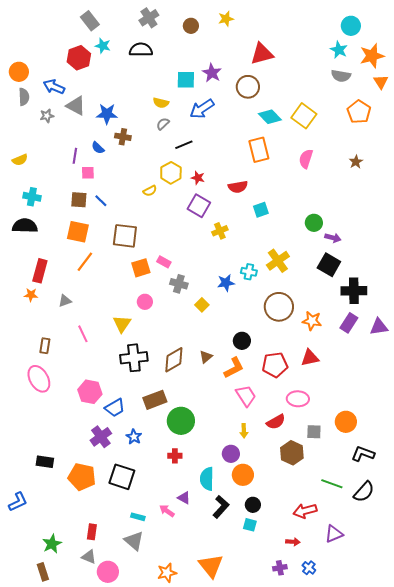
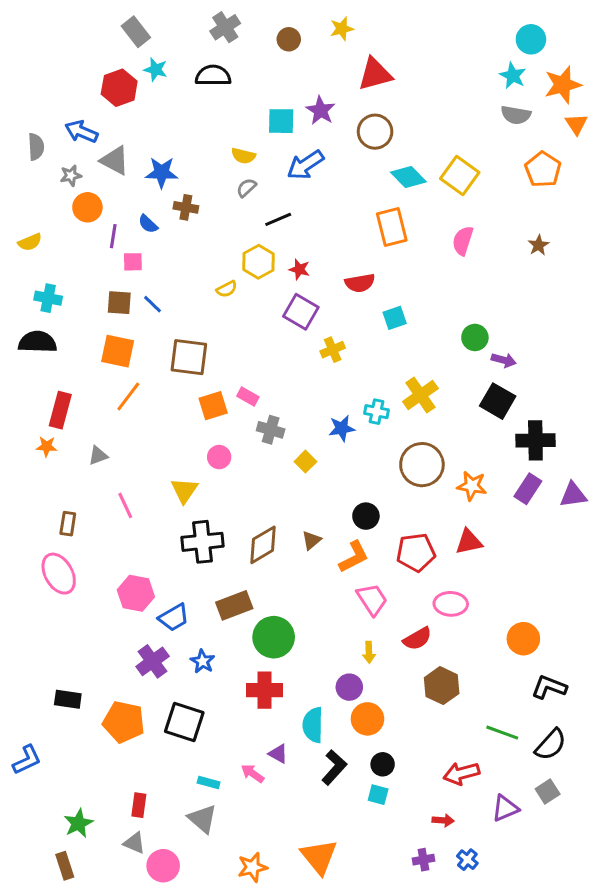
red triangle: (262, 54) -> (375, 74), moved
orange circle: (19, 72) -> (87, 207), moved
gray square: (314, 432) -> (548, 792), moved, turned -35
red cross: (175, 456) -> (265, 690), size x1.6

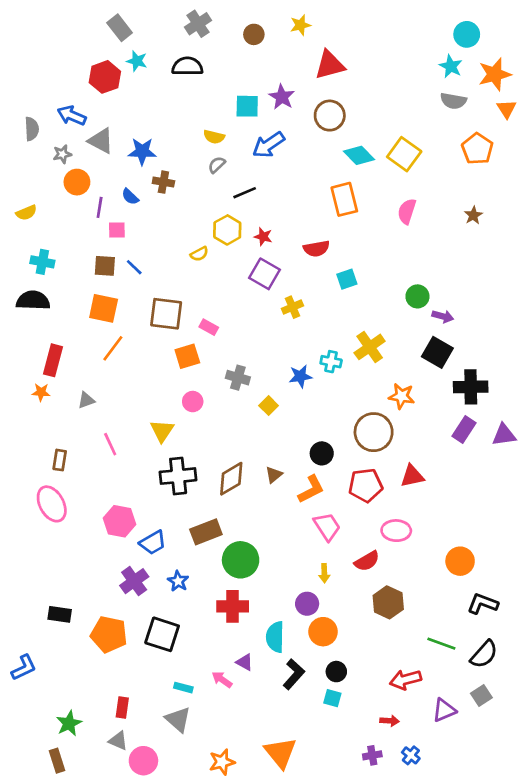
pink rectangle: (248, 397) -> (209, 327), moved
brown circle: (422, 465) -> (374, 432), moved
orange star: (472, 486) -> (402, 396), moved

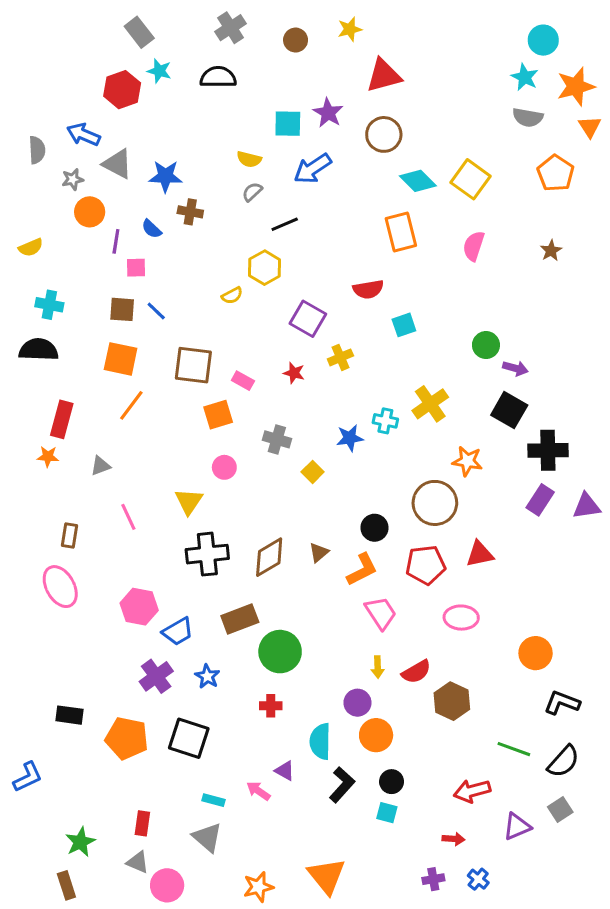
red star: (263, 237) -> (294, 373), moved
red semicircle: (367, 561) -> (416, 672), moved
red cross: (233, 606) -> (271, 706), size x0.6

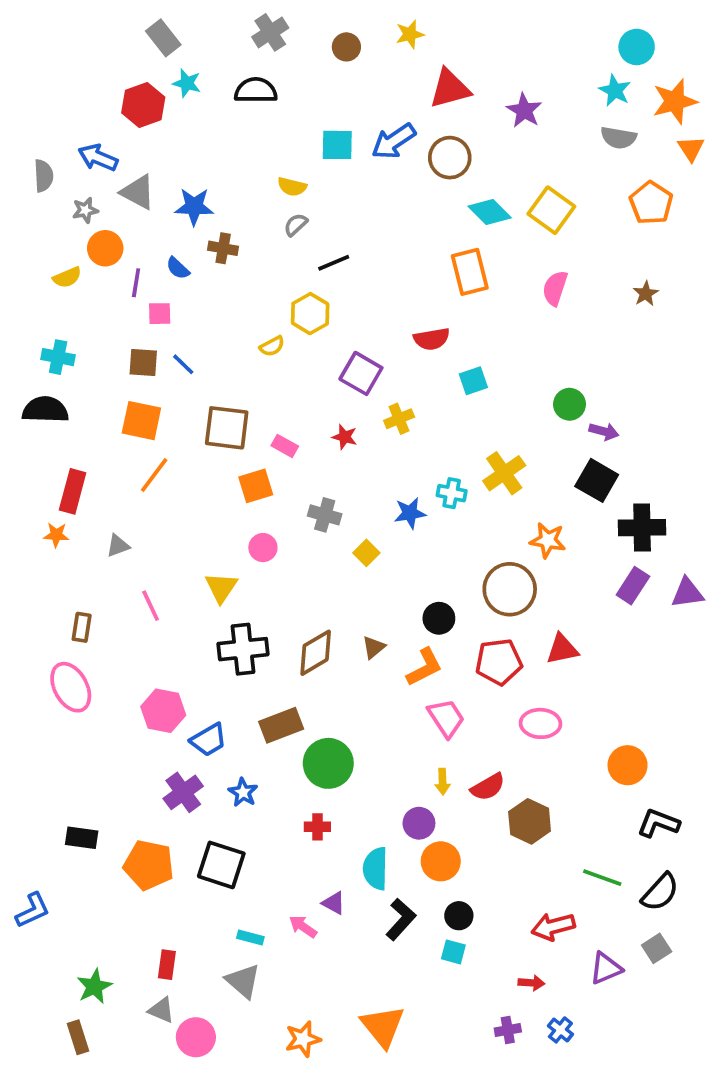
purple star: (328, 113) -> (524, 110), moved
blue arrow: (313, 169) -> (394, 141), moved
yellow semicircle: (31, 247) -> (67, 277), moved

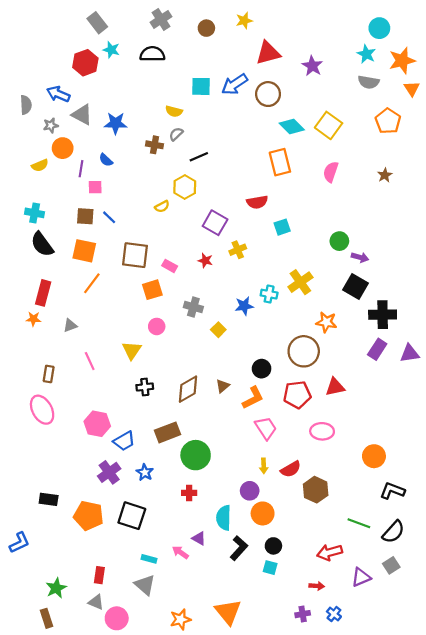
brown cross: (223, 248) -> (155, 145), moved
black semicircle: (45, 410) -> (42, 244), moved, turned -128
black cross: (243, 649) -> (145, 387), size x0.6

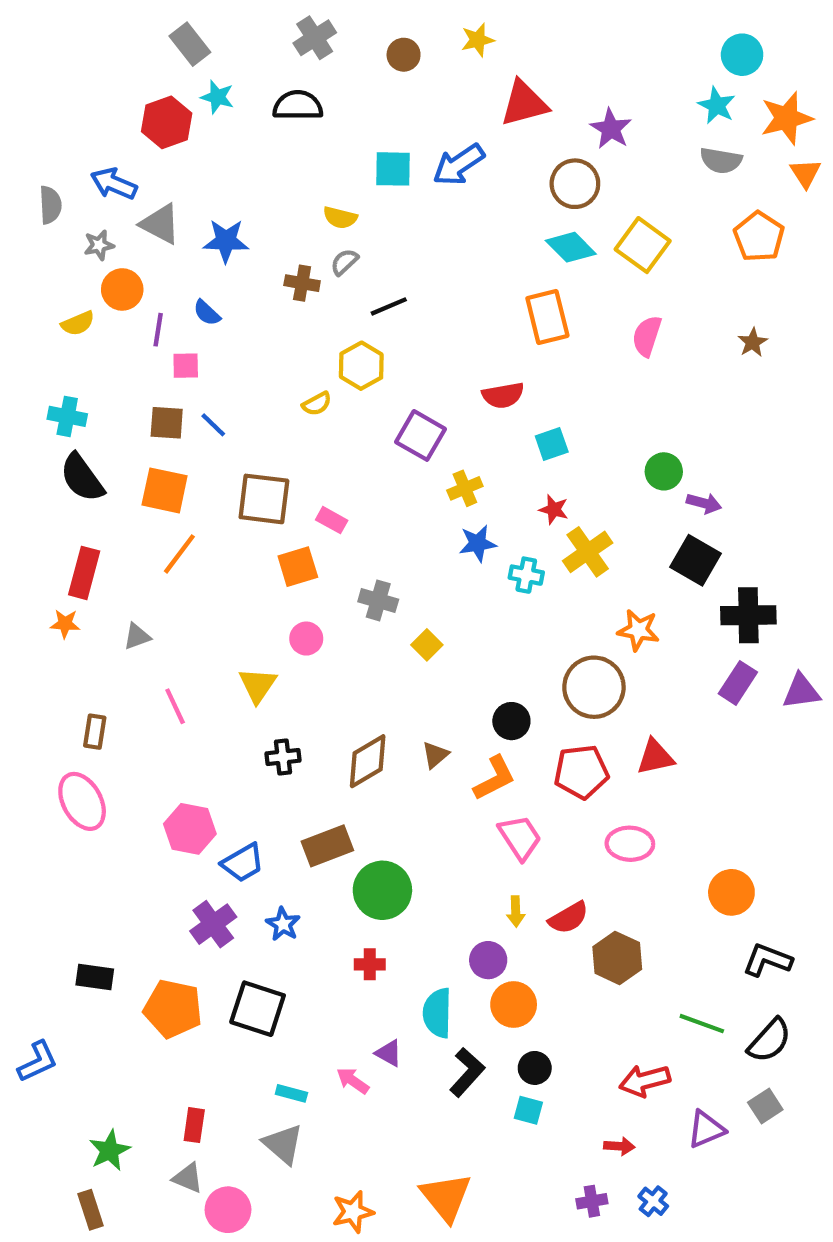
brown circle: (268, 94) -> (575, 184), moved
red star: (205, 261) -> (554, 509), moved
blue star: (244, 306) -> (478, 543), moved

